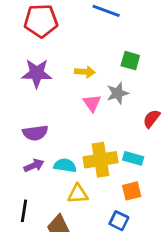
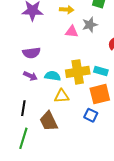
pink triangle: (92, 103) -> (72, 32), turned -48
purple arrow: (34, 165) -> (30, 76), turned 48
orange square: (132, 191) -> (100, 94), size x1.5

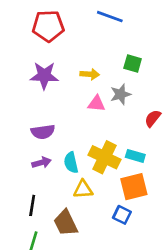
yellow cross: (78, 72) -> (104, 157), turned 35
purple arrow: (30, 76) -> (42, 163), turned -40
cyan semicircle: (53, 76) -> (71, 163), turned -112

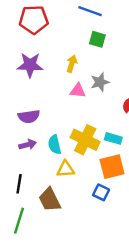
green square: (133, 63) -> (97, 39), moved
yellow arrow: (90, 74) -> (72, 64), turned -77

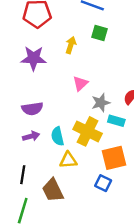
yellow arrow: (72, 64) -> (71, 45), moved
gray star: (100, 82) -> (101, 103), moved
pink triangle: (78, 91) -> (80, 83), turned -49
cyan rectangle: (113, 138) -> (116, 121), moved

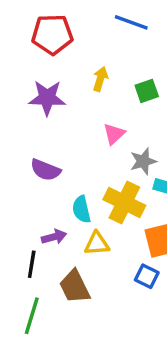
green square: (100, 33) -> (147, 91), moved, turned -35
purple semicircle: (32, 109) -> (45, 170), turned 30
purple arrow: (31, 136) -> (54, 237), moved

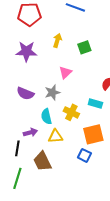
gray star: (143, 161) -> (52, 92), moved
yellow cross: (124, 202) -> (71, 112), size x0.7

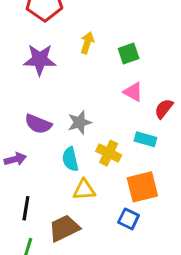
pink triangle: (65, 72) -> (133, 92), moved, turned -48
purple arrow: (30, 132) -> (15, 159), moved
brown trapezoid: (42, 161) -> (64, 228), turned 90

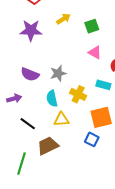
yellow arrow: (87, 43) -> (63, 19), turned 40
black line: (26, 208) -> (28, 124), moved, turned -63

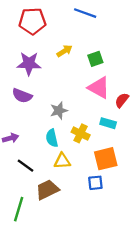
pink triangle: (95, 52) -> (99, 88), size x1.5
purple semicircle: (30, 74) -> (22, 96), moved
blue square: (92, 139) -> (95, 183), turned -32

